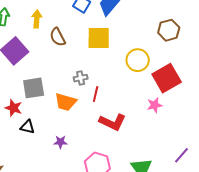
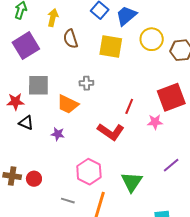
yellow circle: (138, 60) -> (152, 39), moved
red line: (96, 94) -> (129, 106), moved
red star: (14, 108) -> (15, 102), turned -30
purple star: (60, 142) -> (58, 134), moved
purple line: (181, 155) -> (171, 165), moved

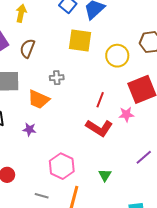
brown semicircle: (71, 39) -> (27, 48), moved, turned 42
yellow circle: (152, 39) -> (117, 56), moved
red L-shape: (111, 132) -> (99, 128), moved
green triangle: (132, 182) -> (105, 175), size x0.6

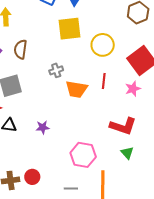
yellow circle: (117, 56) -> (103, 45), moved
orange trapezoid: (39, 99) -> (76, 89), moved
red L-shape: (99, 128) -> (123, 126), moved

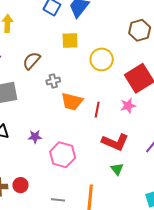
yellow square: (69, 29) -> (70, 40), size x0.7
brown semicircle: (21, 49) -> (32, 61), moved, turned 30
red line: (104, 81) -> (97, 110), moved
pink hexagon: (83, 155) -> (63, 155), moved

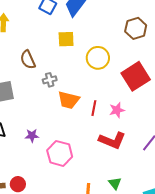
brown semicircle: (32, 61) -> (28, 60), turned -66
pink star: (128, 106) -> (117, 110), moved
green triangle: (117, 169) -> (115, 183), moved

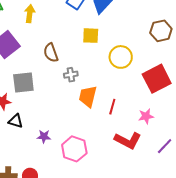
orange trapezoid: (69, 100) -> (88, 96), turned 85
pink star: (117, 110) -> (146, 116), moved
purple star: (32, 136) -> (44, 136), moved

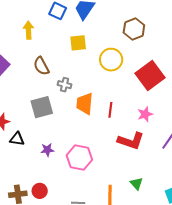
yellow arrow: (30, 14) -> (28, 30), moved
brown hexagon: (161, 31) -> (134, 29), moved
gray cross: (71, 75) -> (64, 85), turned 32
gray square: (23, 82) -> (42, 107), moved

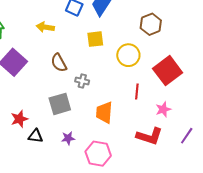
yellow arrow: (28, 30) -> (45, 27), turned -78
orange trapezoid: (85, 104) -> (104, 113), moved
red line: (110, 110) -> (137, 91), moved
purple star: (47, 150) -> (68, 138), moved

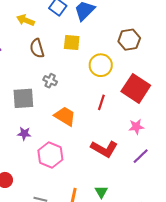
brown semicircle: (59, 63) -> (37, 48), moved
red square: (168, 71) -> (136, 88), turned -32
pink star: (163, 109) -> (136, 127), moved
orange trapezoid: (104, 113) -> (65, 116), turned 105

